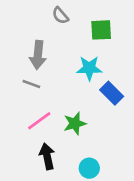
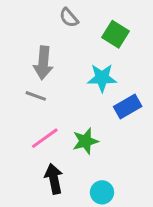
green square: (101, 30) -> (116, 34), turned 35
blue rectangle: (112, 93) -> (128, 107), turned -75

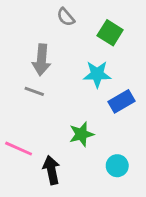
pink line: (45, 138) -> (19, 149), moved, turned 60
cyan circle: (102, 192) -> (117, 166), moved

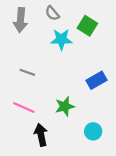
gray arrow: (41, 60) -> (20, 20), moved
cyan star: (97, 74) -> (61, 39), moved
pink line: (19, 149) -> (24, 108), moved

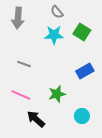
gray semicircle: (52, 13) -> (57, 12), moved
green square: (87, 26) -> (82, 32), moved
black arrow: (41, 135) -> (36, 119), turned -36

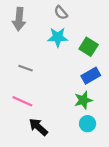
green square: (82, 32) -> (89, 47), moved
green star: (57, 94) -> (83, 100), moved

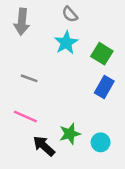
cyan star: (58, 37) -> (66, 43), turned -30
blue rectangle: (91, 76) -> (104, 87), turned -30
green star: (83, 100) -> (70, 134), moved

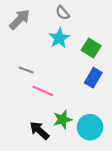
gray arrow: (22, 22) -> (20, 19), turned -140
pink line: (25, 116) -> (43, 91), moved
cyan circle: (101, 142) -> (90, 127), size x1.5

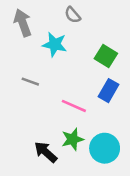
gray arrow: (20, 19) -> (23, 23), turned -65
cyan star: (59, 38) -> (55, 44), moved, turned -30
pink line: (43, 91) -> (74, 106), moved

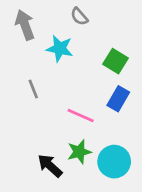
gray line: (30, 82) -> (33, 89), turned 48

